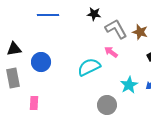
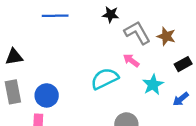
blue circle: (41, 62) -> (47, 95), moved
cyan star: (129, 85) -> (153, 85), moved

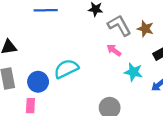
cyan semicircle: (105, 79) -> (66, 69), moved
cyan star: (153, 85) -> (133, 72), turned -30

